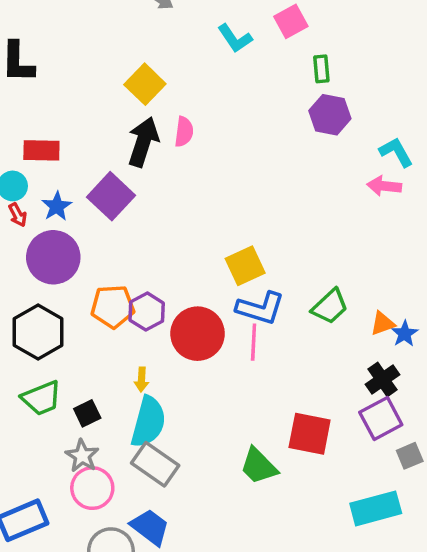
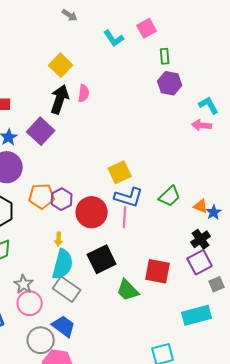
orange triangle: (383, 323) -> (201, 206), turned 42
black square: (87, 413) -> (102, 259), moved, size x1.8

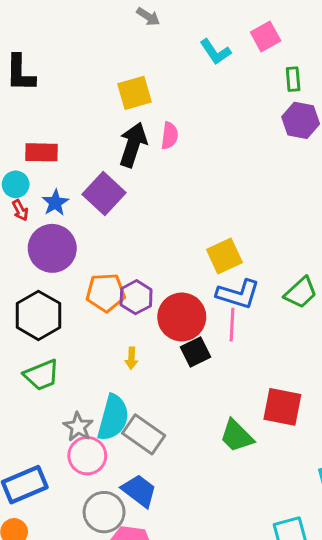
yellow square: (61, 65) -> (135, 93), turned 30
black square: (102, 259) -> (195, 352), moved, size x0.7
cyan semicircle: (63, 264) -> (113, 418), moved

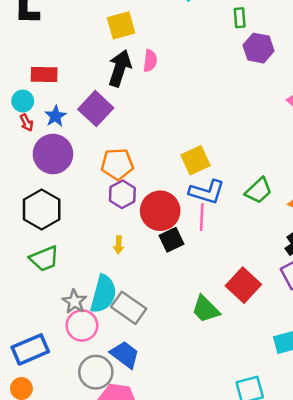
green rectangle: (293, 79) -> (240, 18), moved
orange pentagon: (106, 293) -> (117, 164), moved
red square: (282, 407) -> (243, 285), turned 32

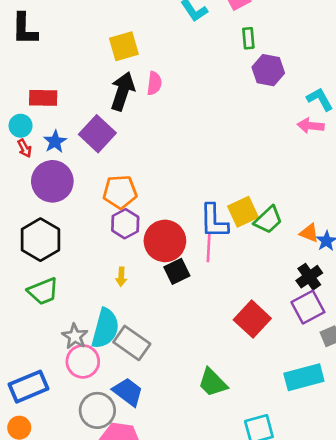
yellow square: (195, 160) -> (243, 212), moved
blue L-shape: (207, 192) -> (214, 221), turned 72
green trapezoid: (206, 309) -> (213, 383), moved

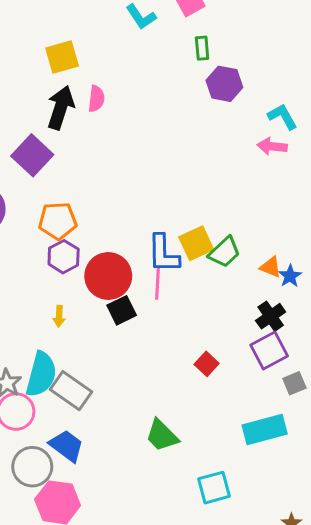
red square: (252, 319) -> (207, 364), size x0.6

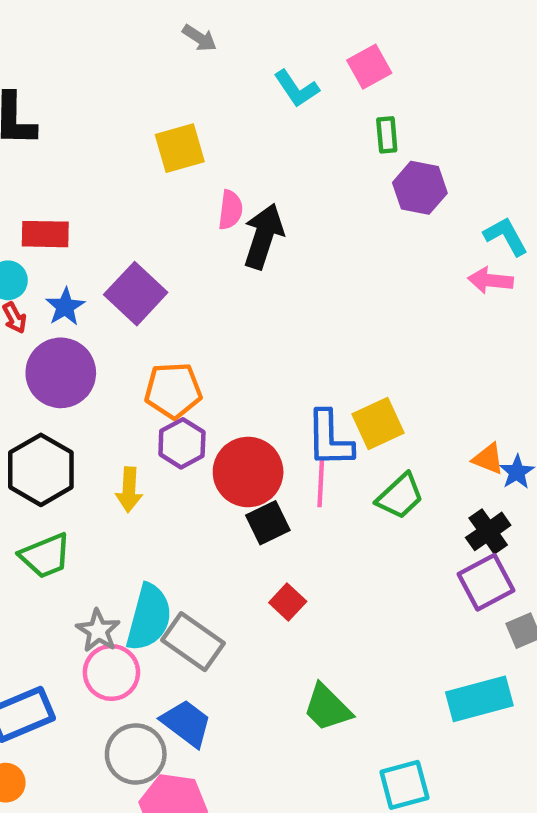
black arrow: (61, 108) -> (263, 236), moved
green trapezoid: (224, 252) -> (400, 496), moved
yellow arrow: (59, 316) -> (129, 490), moved, size x1.4
red square: (207, 364) -> (288, 602), moved

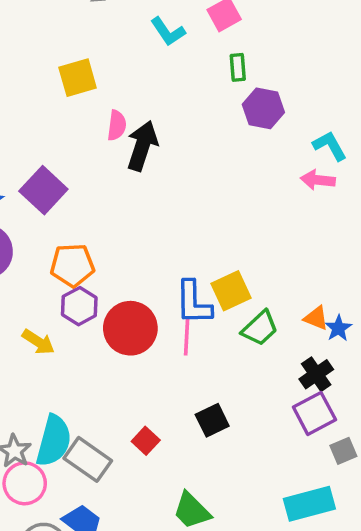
yellow arrow: (129, 490) -> (38, 342), turned -60
green trapezoid: (400, 496) -> (260, 328), moved
black square: (268, 523) -> (212, 420), moved
red square: (288, 602) -> (146, 441), moved

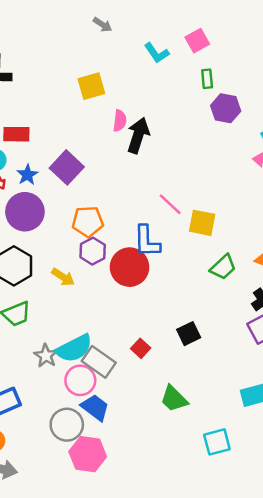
yellow square: (231, 291) -> (202, 223), moved, turned 36
blue L-shape: (193, 303) -> (147, 241), moved
pink line: (187, 337) -> (170, 204), moved, turned -50
cyan semicircle: (54, 441) -> (74, 348), turned 48
pink circle: (25, 483) -> (80, 380), moved

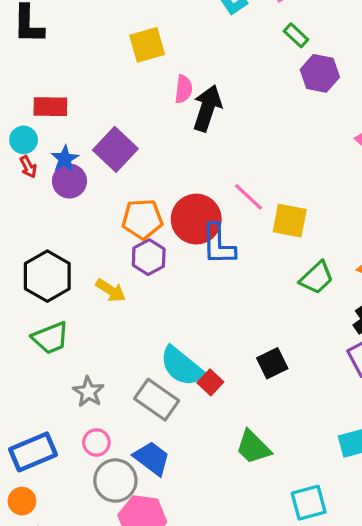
green rectangle: (207, 79) -> (296, 35), turned -42
purple circle: (25, 212) -> (69, 181), moved, size x0.7
red circle: (130, 267) -> (196, 219), moved
cyan semicircle: (74, 348) -> (182, 366), moved, turned 66
pink circle: (80, 380) -> (96, 442), moved, size x0.7

